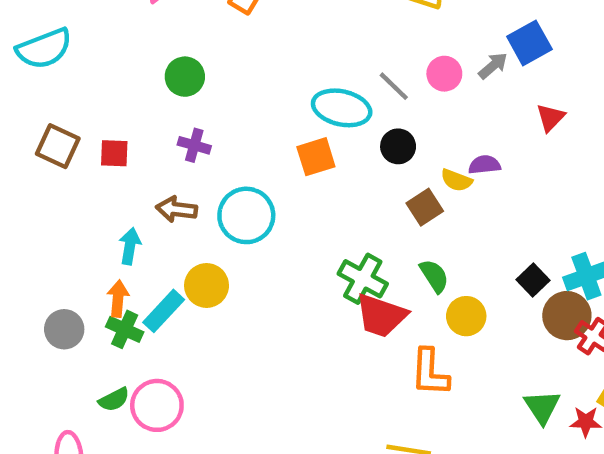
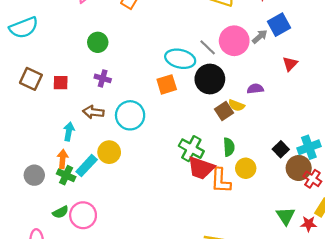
pink circle: (444, 74) -> (234, 41), size x1.6
black circle: (398, 146) -> (210, 79), size x1.6
yellow semicircle: (456, 180) -> (236, 105), moved
green semicircle: (434, 276) -> (229, 147), turned 30
orange L-shape: (430, 372) -> (221, 181), moved

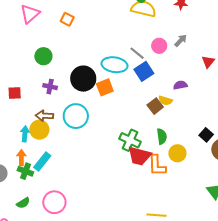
blue square: (279, 25) -> (144, 71), moved
pink circle: (234, 41) -> (159, 46), size x0.6
black circle: (210, 79) -> (83, 79), moved
yellow circle: (109, 152) -> (39, 130), moved
pink circle: (83, 215) -> (54, 202), moved

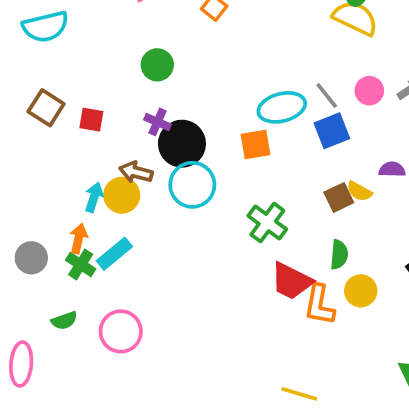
cyan ellipse: (115, 65) -> (282, 107), turned -35
black circle: (83, 79) -> (182, 144), moved
green cross: (130, 140) -> (267, 223), moved

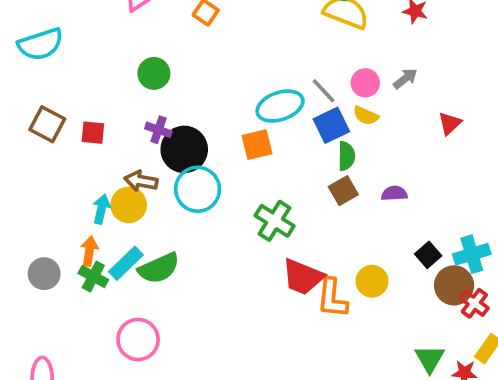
purple semicircle: (392, 169) -> (394, 193), moved
yellow semicircle: (359, 191) -> (366, 116), moved
green semicircle: (339, 255) -> (346, 156), moved
green semicircle: (64, 321) -> (159, 268), moved, size x1.6

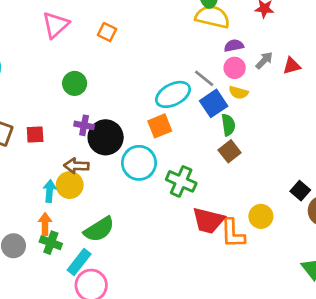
red triangle: (450, 123) -> (292, 66), moved, turned 36
cyan circle: (198, 189) -> (139, 163), moved
purple semicircle: (394, 193) -> (234, 46), moved
cyan rectangle: (126, 263) -> (79, 262), moved

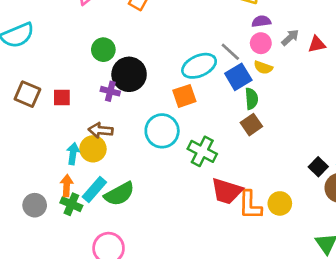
black circle: (106, 137) -> (129, 74), moved
yellow circle: (261, 216) -> (280, 203), moved
cyan rectangle: (79, 262) -> (94, 190), moved

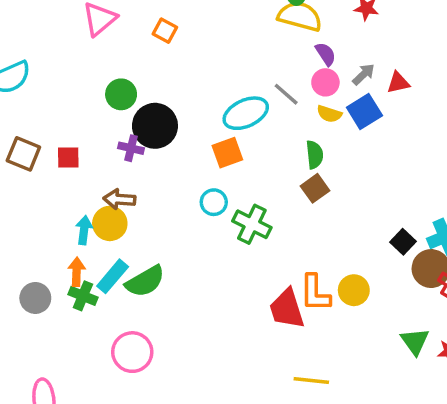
purple semicircle: (261, 21) -> (326, 54), turned 66
blue square: (238, 77) -> (364, 111), moved
cyan circle: (162, 131) -> (214, 202), moved, size x0.6
red trapezoid: (227, 191) -> (287, 309), moved, turned 56

